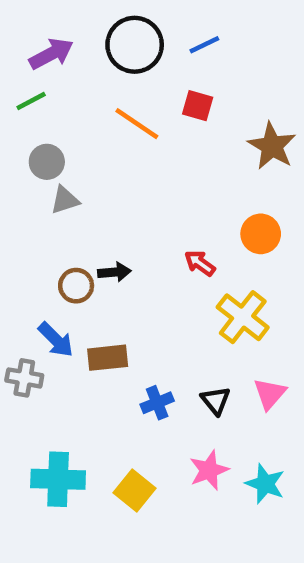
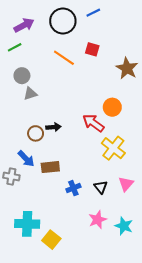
blue line: (204, 45) -> (93, 13), moved
orange circle: (261, 234) -> (112, 107), moved
red arrow: (200, 263) -> (93, 123), size x1.5
yellow square: (135, 491) -> (51, 240), moved

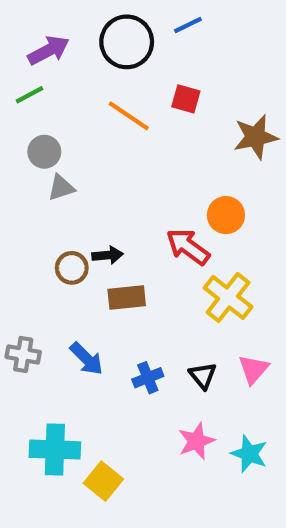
brown star: (127, 68) -> (256, 137), turned 30
blue arrow: (26, 159) -> (87, 359), moved
brown rectangle: (50, 167) -> (127, 297), moved

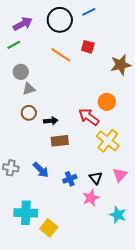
brown circle: (72, 268) -> (29, 113), moved
pink star: (196, 441) -> (91, 198), moved

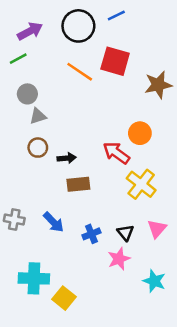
red square: (88, 47) -> (115, 61), size x1.6

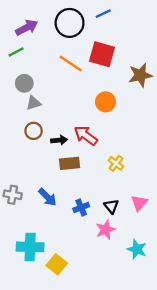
orange circle: (140, 133) -> (106, 102), moved
red arrow: (116, 153) -> (86, 136), moved
yellow cross: (141, 184) -> (116, 163), moved, size x0.6

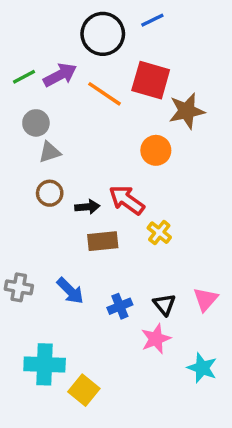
purple arrow: (27, 28) -> (60, 75), moved
brown star: (140, 75) -> (187, 111), moved
yellow cross: (116, 163) -> (159, 233), moved

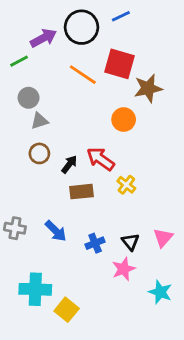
purple arrow: (60, 75) -> (43, 38), moved
black arrow: (87, 207) -> (69, 164), turned -48

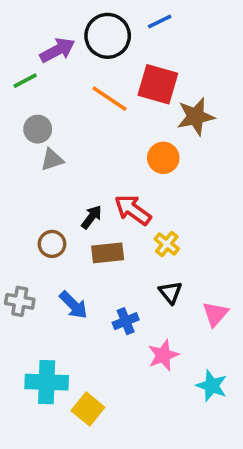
brown circle: (39, 153) -> (52, 244), moved
black triangle: (130, 242) -> (170, 292), moved

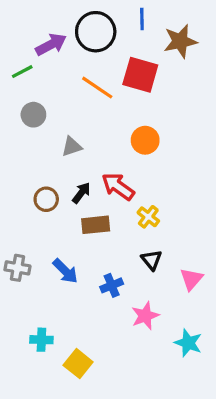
blue line: (160, 21) -> (142, 19), turned -65
brown star: (196, 117) -> (180, 41), moved
gray triangle: (52, 160) -> (72, 147), moved
brown circle: (52, 244) -> (46, 199), moved
cyan cross: (47, 382) -> (41, 340), size x0.6

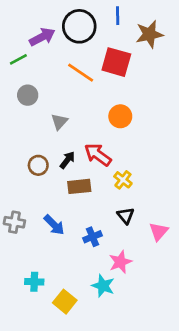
gray triangle: (72, 147) -> (59, 122), turned -30
cyan star: (188, 343) -> (103, 286), moved

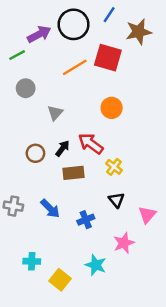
blue line: (118, 16) -> (109, 15), turned 35
orange line: (81, 73) -> (75, 67), turned -65
pink star: (120, 262) -> (124, 243), moved

